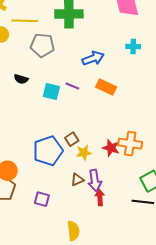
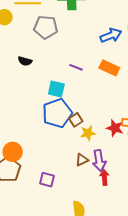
blue arrow: (93, 58) -> (111, 35), moved
cyan square: (51, 91) -> (56, 89), moved
blue pentagon: (48, 151) -> (57, 113), moved

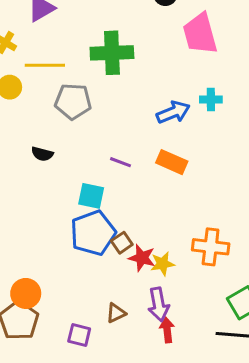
red star: (115, 128) -> (142, 258), moved
yellow star: (88, 133) -> (163, 264), moved
brown triangle: (82, 160) -> (116, 313), moved

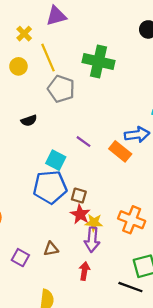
yellow line: (45, 65) -> (48, 58), turned 52
blue arrow: (173, 112) -> (137, 135), moved
black semicircle: (42, 154) -> (29, 121), turned -49
brown square: (122, 243) -> (79, 196), moved, turned 35
purple arrow: (159, 304) -> (92, 240), moved

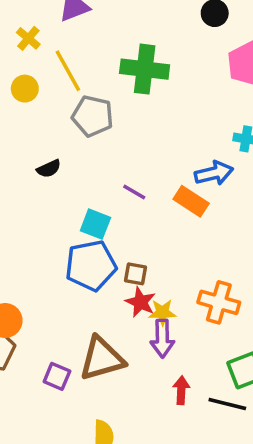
brown triangle: (51, 249) -> (102, 359), size x2.0
red arrow: (84, 271) -> (181, 390), moved

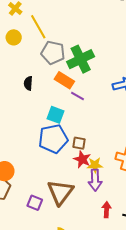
green cross: (145, 69) -> (81, 59), moved, turned -32
black semicircle: (49, 169) -> (28, 83), turned 120
orange rectangle: (191, 201) -> (64, 80), moved
brown triangle: (102, 359) -> (60, 192), turned -36

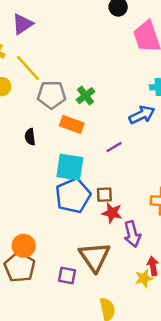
green cross: (81, 59) -> (86, 96), size x0.6
purple line: (78, 96) -> (114, 147), moved, turned -48
cyan square: (56, 115) -> (70, 167), size x1.4
yellow star: (95, 165) -> (144, 278), moved

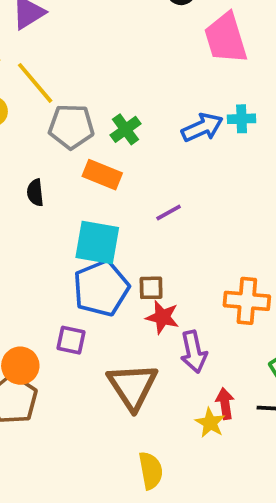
blue arrow: (142, 115) -> (202, 128), moved
purple square: (67, 276) -> (71, 340), moved
yellow star: (144, 278) -> (210, 423), turned -30

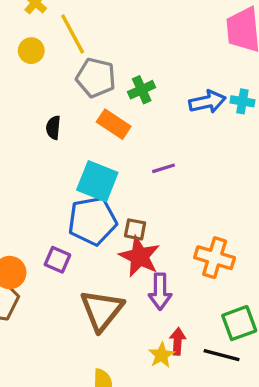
red star: (162, 317) -> (140, 256), size x1.4

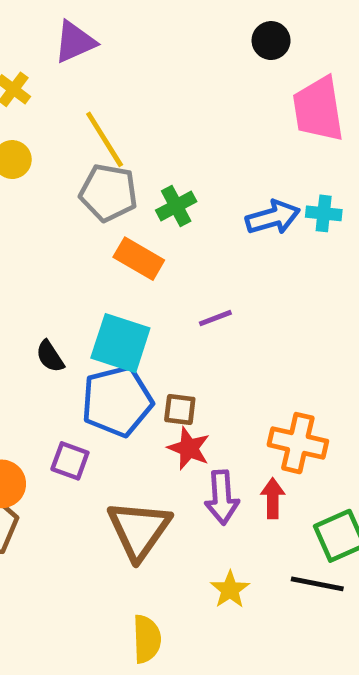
yellow line: (73, 34) -> (105, 139), moved
black semicircle: (53, 128) -> (50, 356), moved, turned -35
red star: (140, 256) -> (189, 448), size x0.7
red arrow: (178, 341) -> (273, 498), moved

